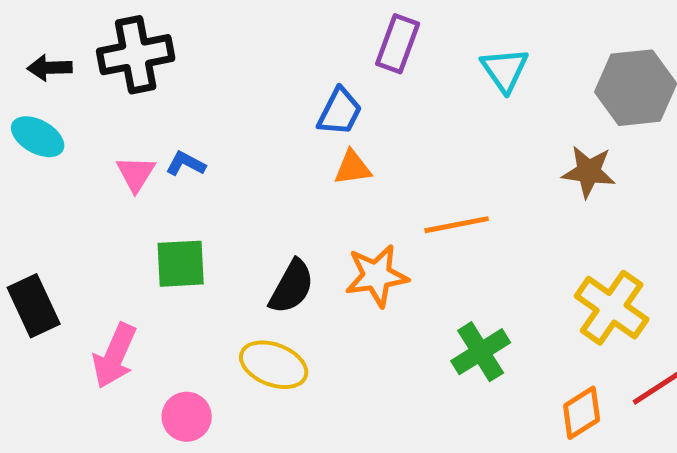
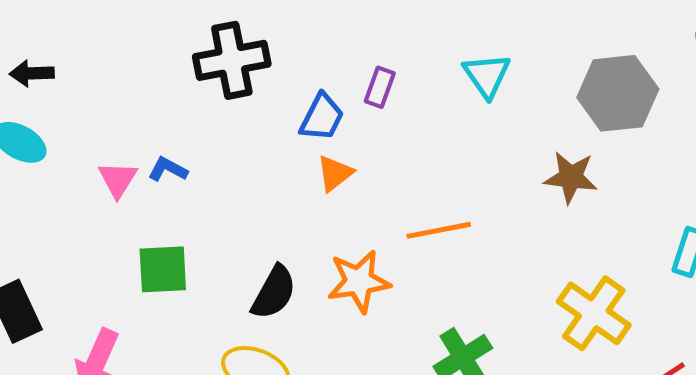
purple rectangle: (398, 44) -> (380, 87), moved, size x0.7
black cross: (136, 55) -> (232, 60), moved
orange triangle: (353, 168) -> (335, 173), turned -30

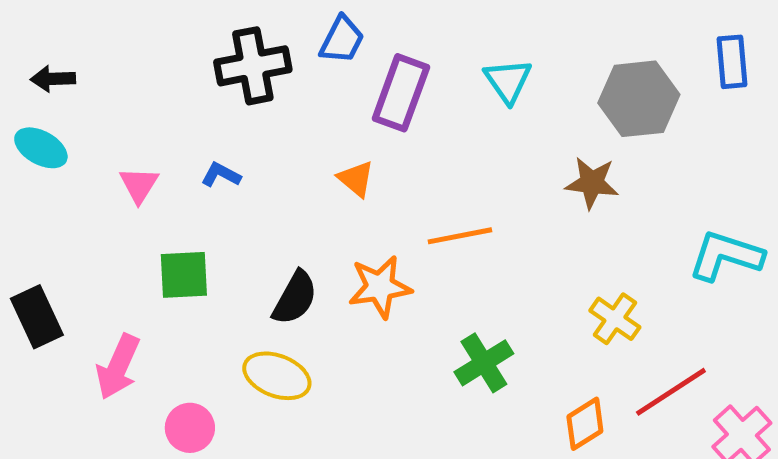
purple rectangle: (380, 87) -> (401, 93), size x1.8
blue trapezoid: (322, 117) -> (342, 40), moved
blue L-shape: (168, 169) -> (221, 175), moved
orange triangle: (335, 173) -> (356, 179), turned -42
yellow cross: (594, 313) -> (615, 319), size x0.7

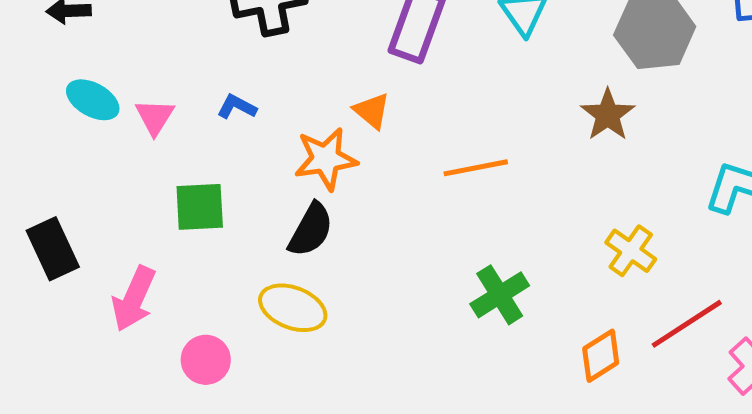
cyan ellipse: (41, 148) -> (93, 100), moved
brown star: (592, 183) -> (608, 115), turned 30
orange star: (380, 287) -> (326, 159), moved

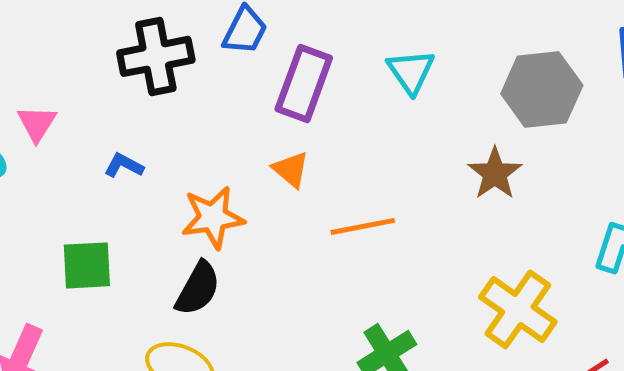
orange triangle: (372, 111) -> (291, 169), moved
pink triangle: (155, 117) -> (37, 123), moved
yellow cross: (631, 251) -> (518, 309), size x1.5

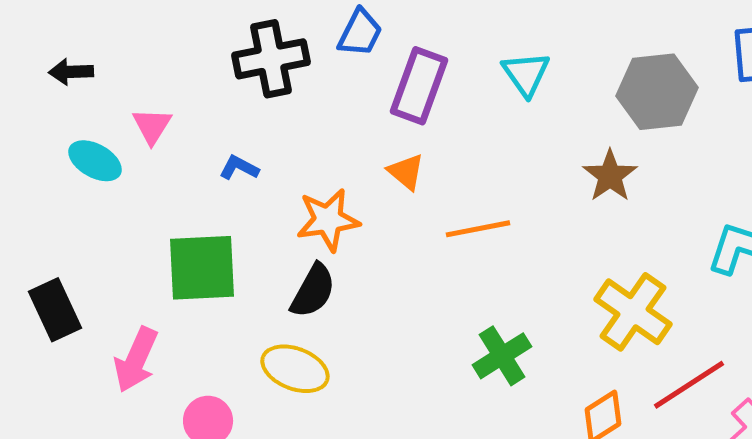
green square: (87, 265) -> (202, 268), size x1.4

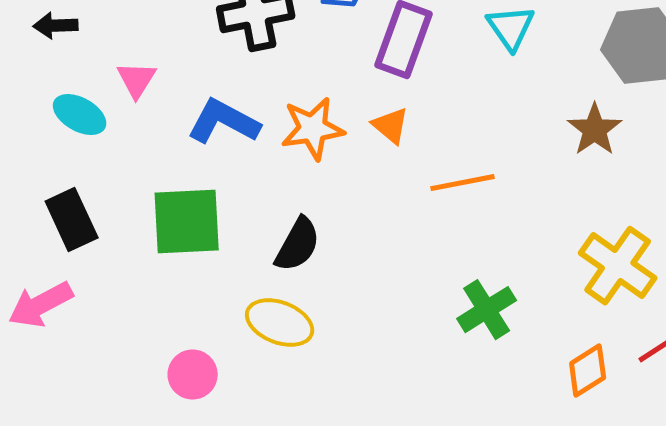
blue L-shape: (239, 168) -> (224, 122), size x1.8
orange star: (328, 220) -> (313, 129), moved
black rectangle: (55, 310) -> (72, 220), moved
pink arrow: (136, 360) -> (41, 305), moved, turned 38

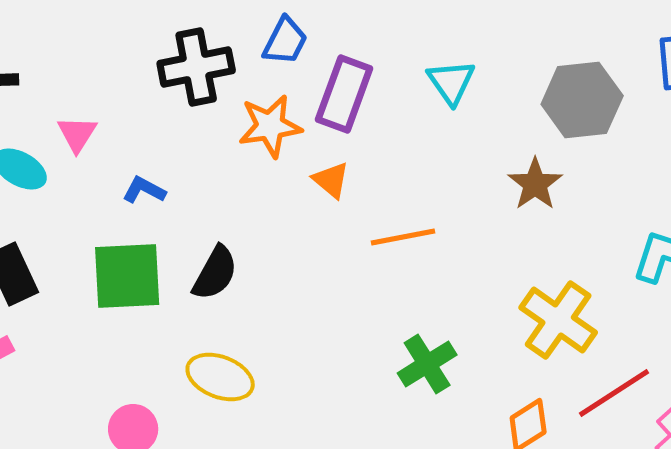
blue L-shape: (224, 122) -> (144, 190), moved, size x0.6
orange star: (313, 129) -> (270, 126), moved
black semicircle: (298, 245) -> (215, 273), moved

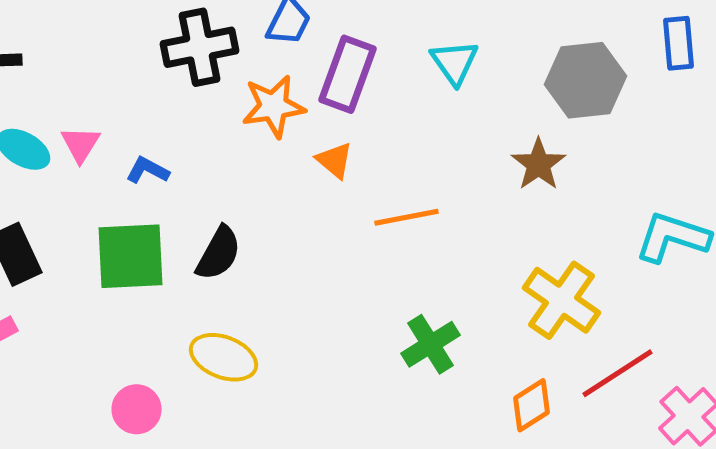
pink triangle: (77, 134) -> (80, 144), moved

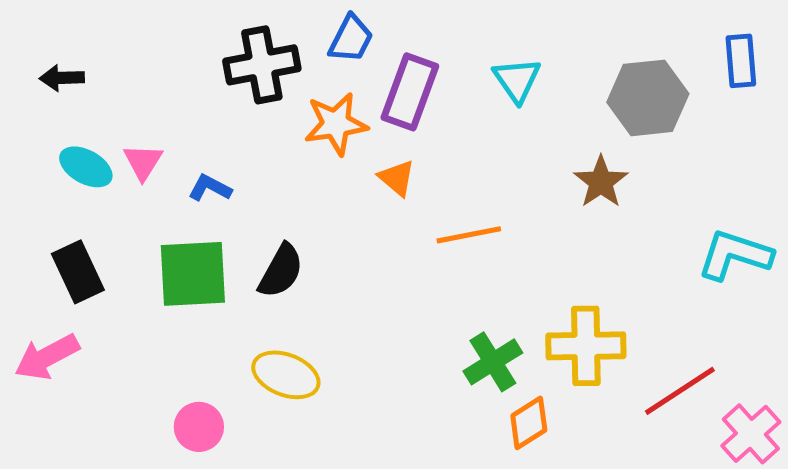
yellow cross: (562, 300) -> (586, 346), moved, turned -36
orange diamond: (532, 405) -> (529, 423), moved

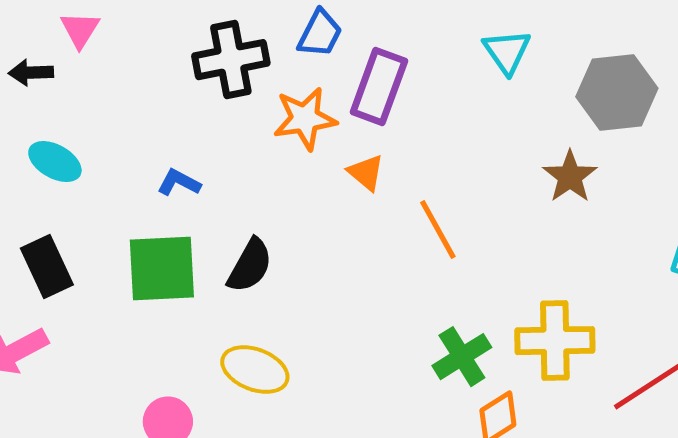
cyan triangle: (517, 80) -> (507, 52), moved
pink triangle: (143, 162) -> (80, 30), moved
orange line: (469, 235) -> (438, 230), turned 72

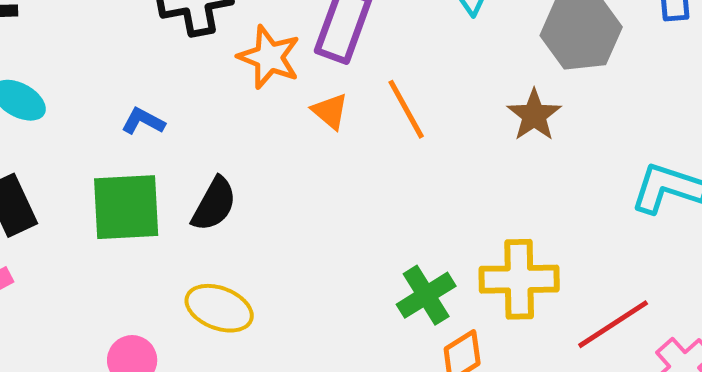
orange star: (305, 119) -> (269, 57), turned 30
orange line: (438, 230) -> (406, 109), moved

